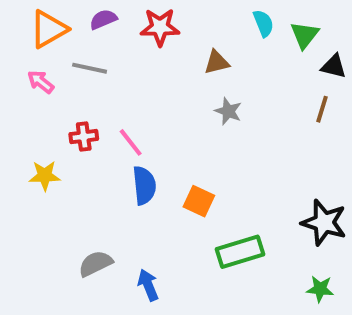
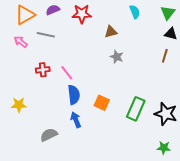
green triangle: (304, 35) -> (168, 13), moved
yellow star: (45, 176) -> (19, 105), moved
green rectangle: (240, 252) -> (136, 109), moved, turned -50
blue arrow: (148, 285) -> (76, 120), moved

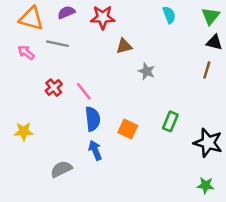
orange triangle: (25, 15) -> (31, 19), turned 45
brown triangle: (111, 32) -> (124, 46), moved
red cross: (43, 70) -> (54, 88), turned -32
green rectangle: (136, 109) -> (170, 121), moved, size x0.7

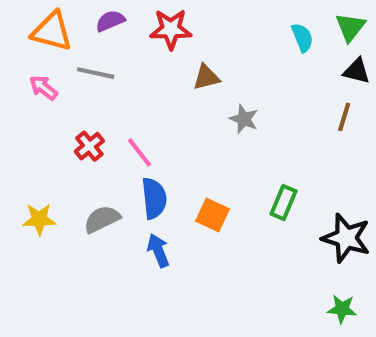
cyan semicircle: (169, 15) -> (302, 38), moved
gray semicircle: (61, 169) -> (102, 219), moved

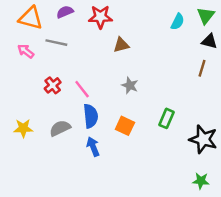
cyan semicircle: (302, 38) -> (178, 22), turned 49
gray star: (244, 119) -> (130, 85), moved

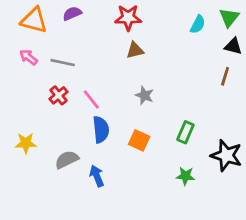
red star: (100, 17) -> (128, 18), moved
gray line: (56, 43) -> (63, 63), moved
gray semicircle: (60, 128) -> (67, 160), moved
blue arrow: (93, 147) -> (97, 176), moved
green star: (201, 181) -> (185, 176), moved

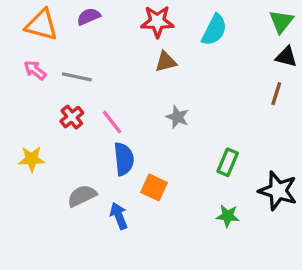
cyan semicircle: (198, 24) -> (214, 30), moved, size x1.4
orange square: (139, 140) -> (154, 187), moved
yellow star: (26, 143) -> (32, 159), moved

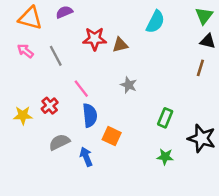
red star: (157, 22) -> (95, 39), moved
gray line: (77, 77) -> (56, 56), turned 50
red cross: (72, 117) -> (50, 106), moved

